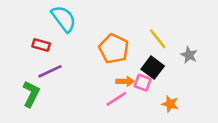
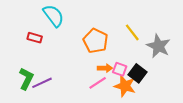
gray star: (189, 55) -> (158, 46), size x1.6
black square: (153, 68) -> (137, 73), moved
purple line: (50, 71) -> (42, 83), moved
orange star: (170, 104) -> (125, 86), moved, size x1.5

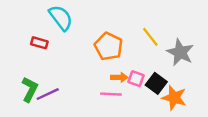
pink line: (98, 83) -> (111, 94), turned 36
orange star: (125, 86) -> (174, 98), moved

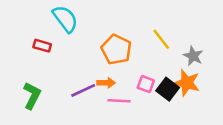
gray star: (180, 52) -> (193, 56), size x0.7
orange arrow: (119, 77) -> (106, 83), moved
purple line: (48, 94) -> (83, 90), moved
orange star: (174, 98) -> (187, 83), moved

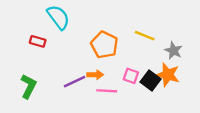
yellow line: (161, 39) -> (145, 36), turned -30

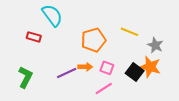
orange pentagon: (104, 45) -> (93, 40), turned 30
pink square: (131, 76) -> (107, 68), moved
pink line: (107, 91) -> (104, 88), moved, turned -36

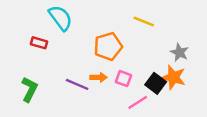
yellow line: (130, 32) -> (144, 21), moved
purple line: (67, 73) -> (77, 84), turned 48
pink line: (104, 88) -> (138, 102), moved

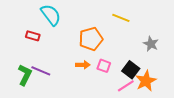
orange star: (173, 77) -> (146, 81), moved, turned 30
purple line: (77, 84) -> (41, 71), moved
pink line: (138, 102) -> (126, 86), moved

